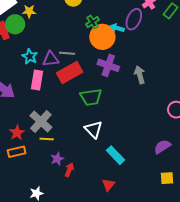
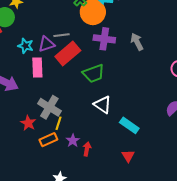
yellow line: (47, 139) -> (58, 123), turned -64
orange rectangle: (17, 152) -> (48, 140), moved

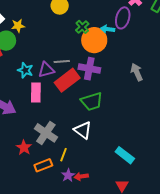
purple cross: (104, 39) -> (89, 69), moved
white triangle: (103, 105) -> (83, 130), moved
yellow line: (58, 123) -> (64, 155), moved
purple star: (73, 141) -> (68, 175), moved
red arrow: (87, 149) -> (81, 176), turned -112

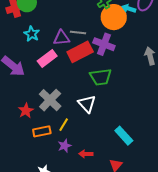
cyan star: (25, 70) -> (32, 34), moved
pink rectangle: (36, 93) -> (47, 59), turned 42
red arrow: (81, 176) -> (86, 154), moved

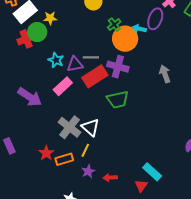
cyan star: (32, 34) -> (56, 60), moved
white triangle: (87, 104) -> (90, 127), moved
red star: (26, 111) -> (46, 153), moved
cyan rectangle: (124, 136) -> (152, 172), moved

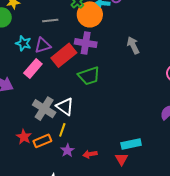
gray line: (91, 57) -> (50, 21), moved
cyan rectangle: (152, 172) -> (131, 144), turned -48

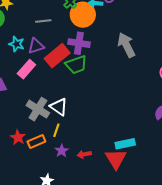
gray arrow: (133, 45) -> (126, 45), size x1.4
green trapezoid: (89, 76) -> (76, 65), moved
red triangle: (122, 159) -> (116, 159), size x1.6

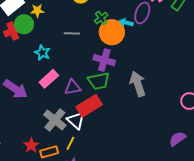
gray arrow: (126, 45) -> (138, 84), moved
purple triangle: (36, 46) -> (73, 87), moved
red rectangle: (57, 56) -> (89, 106), moved

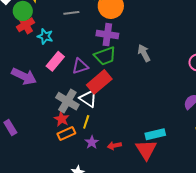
red cross: (13, 31) -> (26, 25), moved
gray arrow: (138, 84) -> (144, 53), size x0.7
red star: (31, 145) -> (62, 119), moved

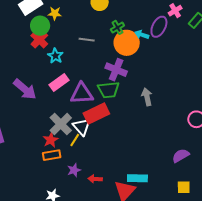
red cross: (26, 25) -> (39, 40), turned -30
purple triangle: (80, 66) -> (82, 93), size x1.4
yellow line: (86, 122) -> (75, 140), moved

